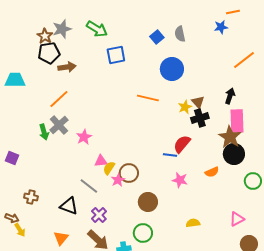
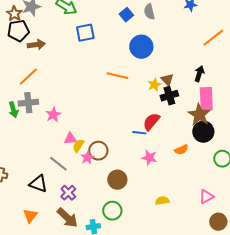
gray cross: (59, 125) -> (28, 103), turned 36

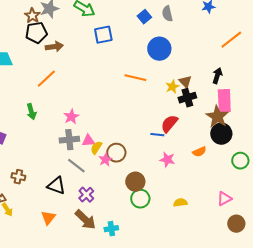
gray cross: (28, 103) -> (69, 140), moved
green circle: (112, 211) -> (140, 199), moved

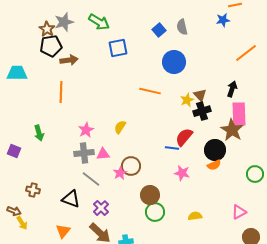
orange line: (46, 79) -> (61, 92), turned -45
green arrow: (31, 112) -> (39, 133), moved
black circle: (221, 134) -> (215, 150), moved
yellow semicircle: (96, 148) -> (120, 127), moved

